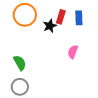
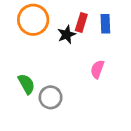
gray circle: (20, 87) -> (51, 97), moved

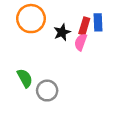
red rectangle: (81, 22) -> (84, 26), moved
pink semicircle: (97, 69) -> (81, 42), moved

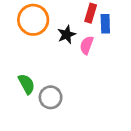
red rectangle: (84, 26) -> (91, 13), moved

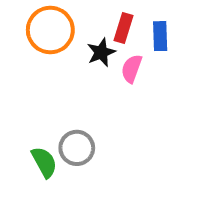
red rectangle: (91, 13) -> (124, 28), moved
green semicircle: (26, 84) -> (44, 162), moved

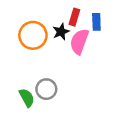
orange circle: (50, 30) -> (33, 35), moved
pink semicircle: (132, 69) -> (79, 41), size x1.5

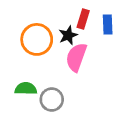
pink semicircle: (79, 41) -> (76, 57), moved
green semicircle: (27, 98) -> (26, 89), moved, turned -60

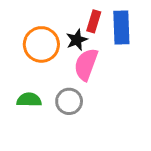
blue rectangle: (108, 24) -> (121, 28), size x1.5
gray circle: (52, 99) -> (69, 101), moved

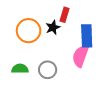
blue rectangle: (121, 28) -> (87, 36), moved
pink semicircle: (86, 64) -> (80, 56), moved

